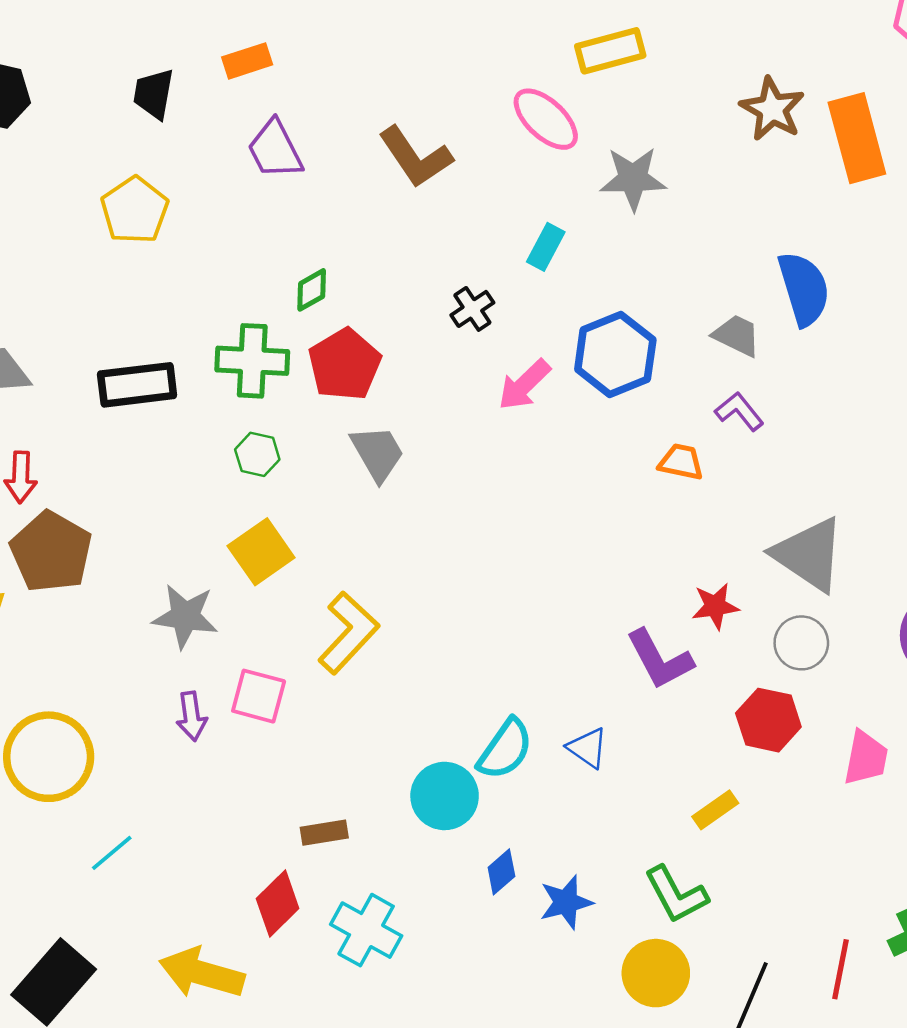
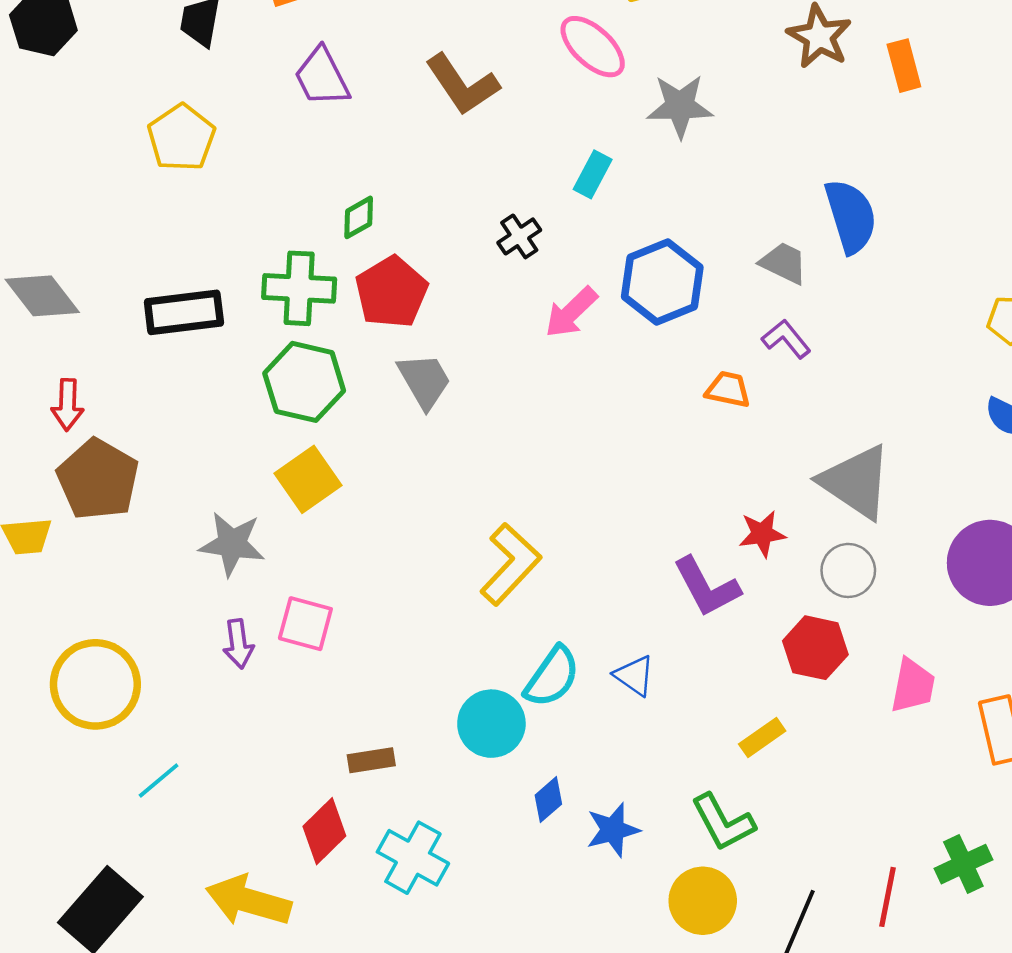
orange rectangle: (857, 138) -> (904, 66), size x0.6
green hexagon: (257, 454) -> (304, 382), size x1.8
yellow L-shape: (348, 633) -> (510, 564), moved

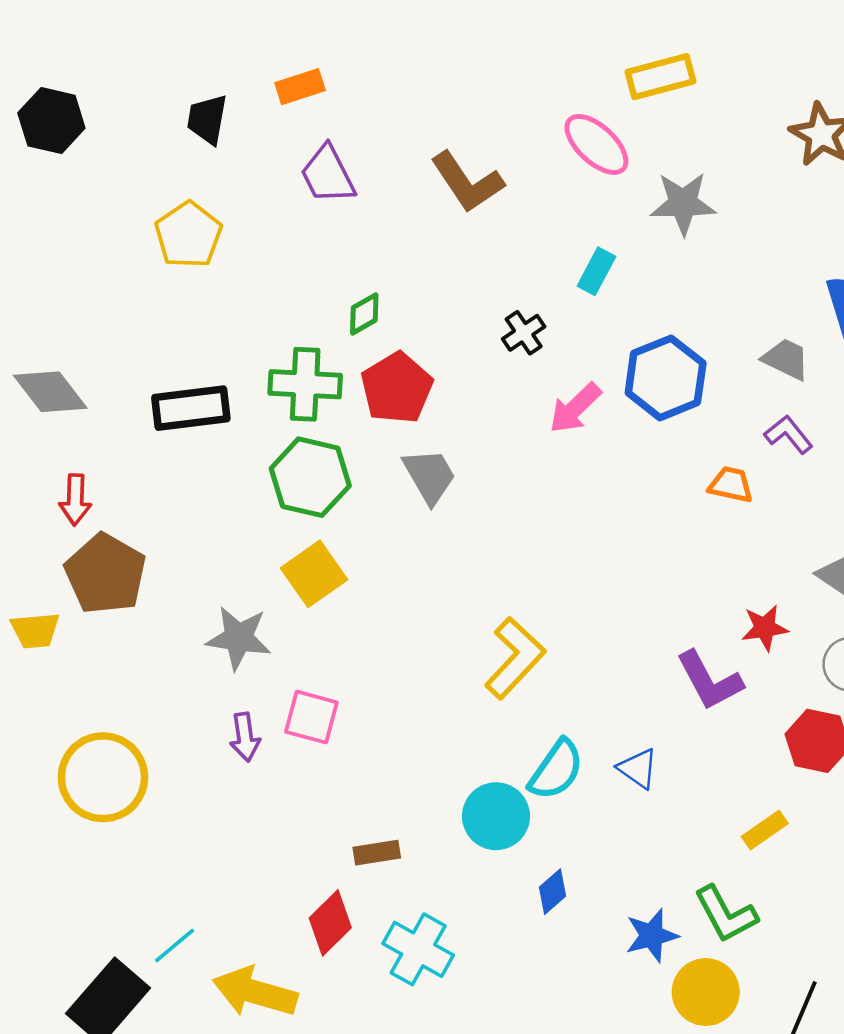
cyan line: (159, 781) -> (175, 946), moved
blue star: (613, 830) -> (652, 935), moved

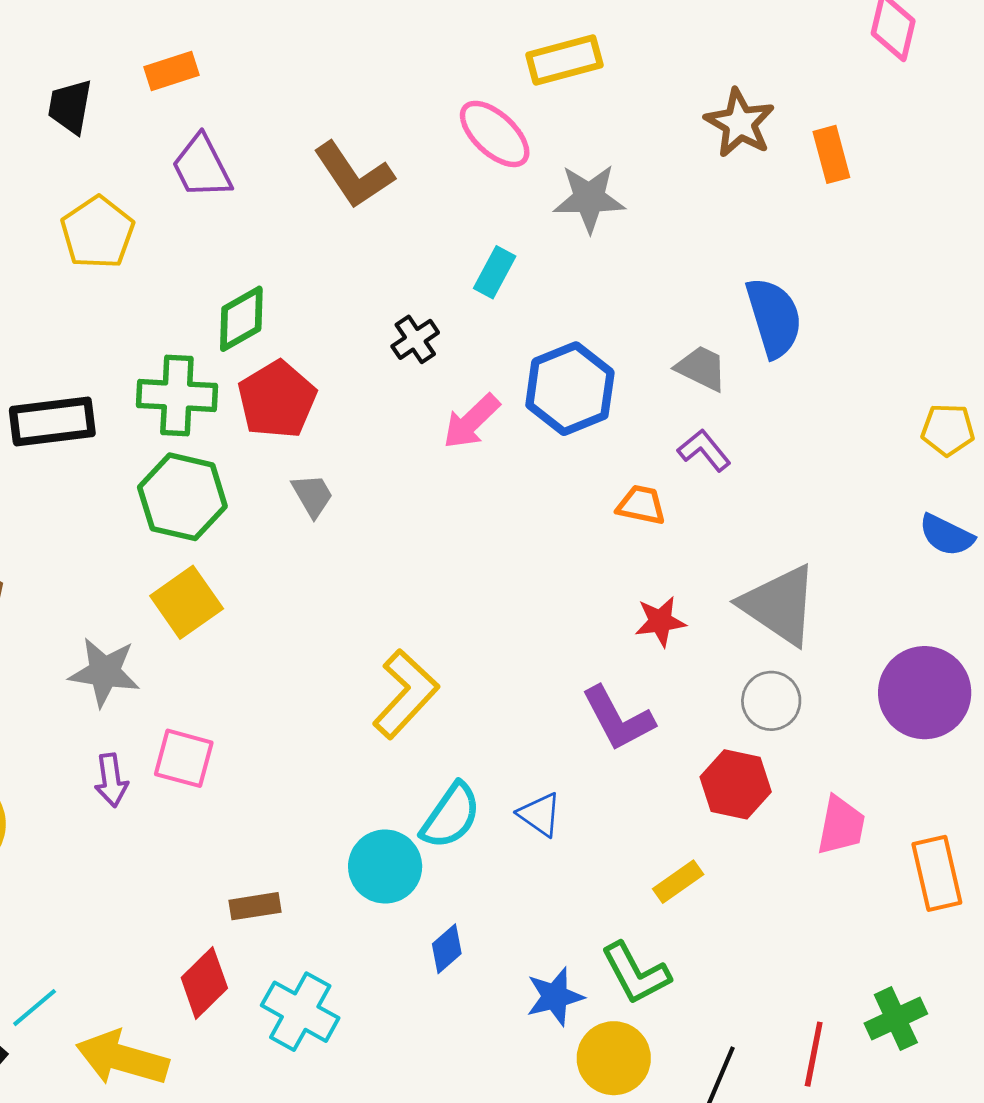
yellow pentagon: (188, 235) -> (98, 233), moved
green diamond: (364, 314) -> (241, 319), size x1.4
gray trapezoid: (429, 476) -> (313, 495), size x0.7
red star: (765, 628) -> (660, 621), moved

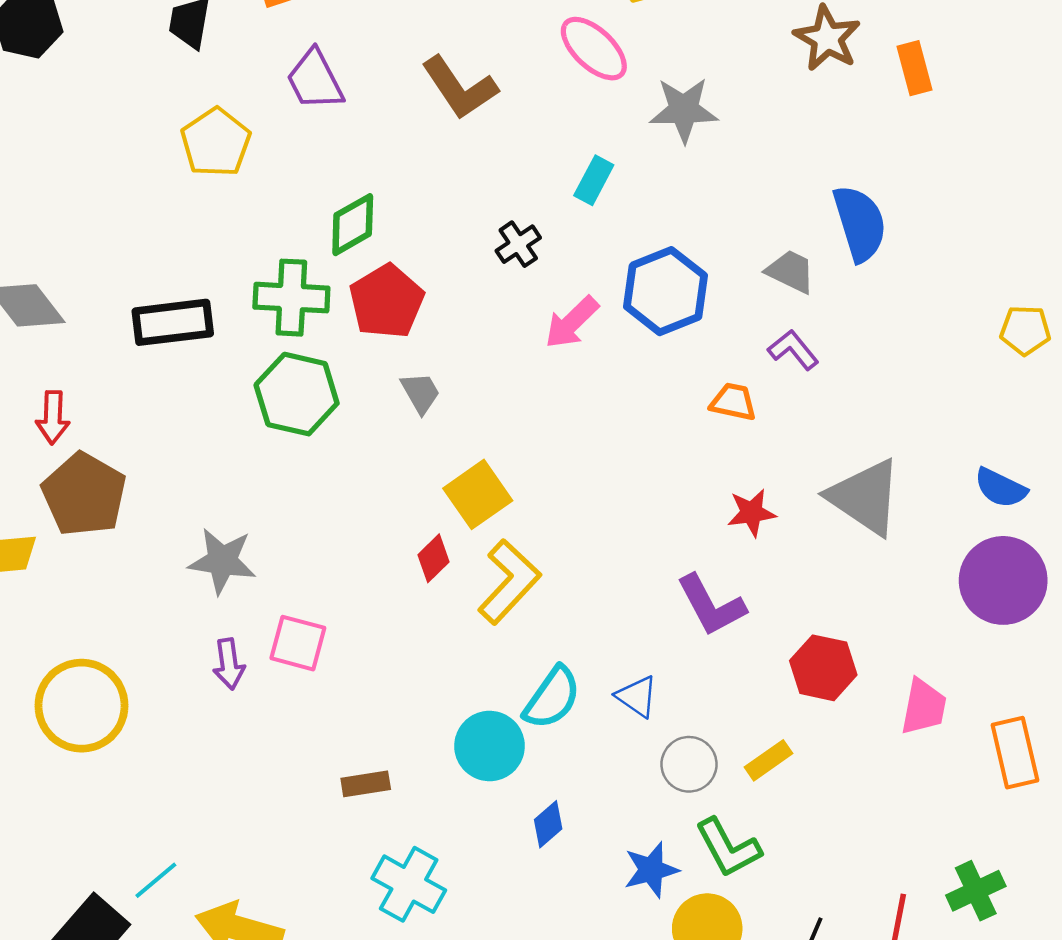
blue semicircle: (946, 535) -> (1001, 488), moved
yellow square: (187, 602) -> (478, 494), moved
gray circle: (771, 701) -> (689, 764), moved
red diamond: (204, 983) -> (433, 558), moved, size x0.7

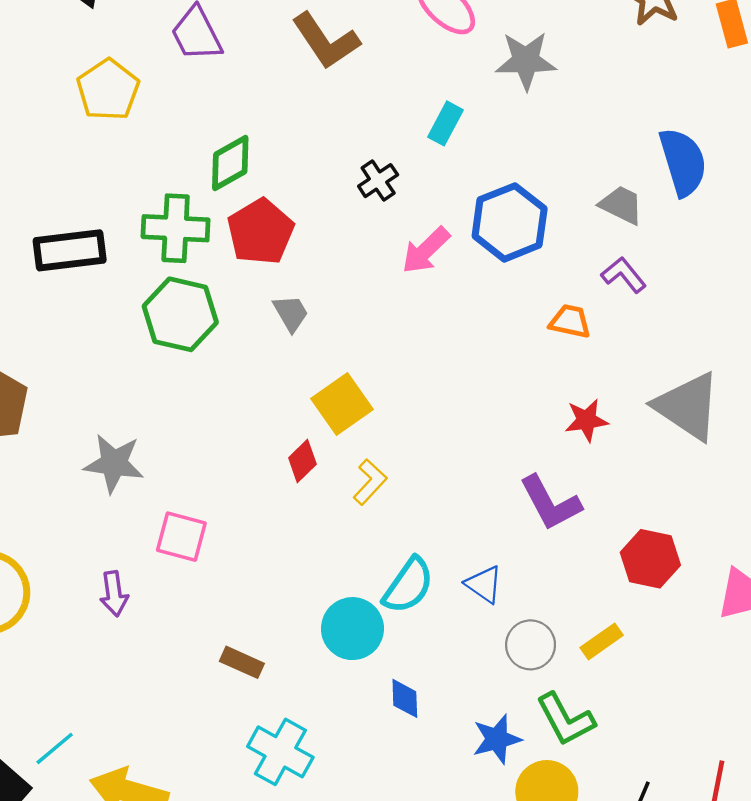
yellow L-shape: (509, 582) -> (370, 482), size x0.6
purple arrow: (229, 664) -> (114, 594), moved
brown rectangle: (366, 784) -> (242, 662), turned 33
blue diamond: (548, 824) -> (405, 698), turned -51

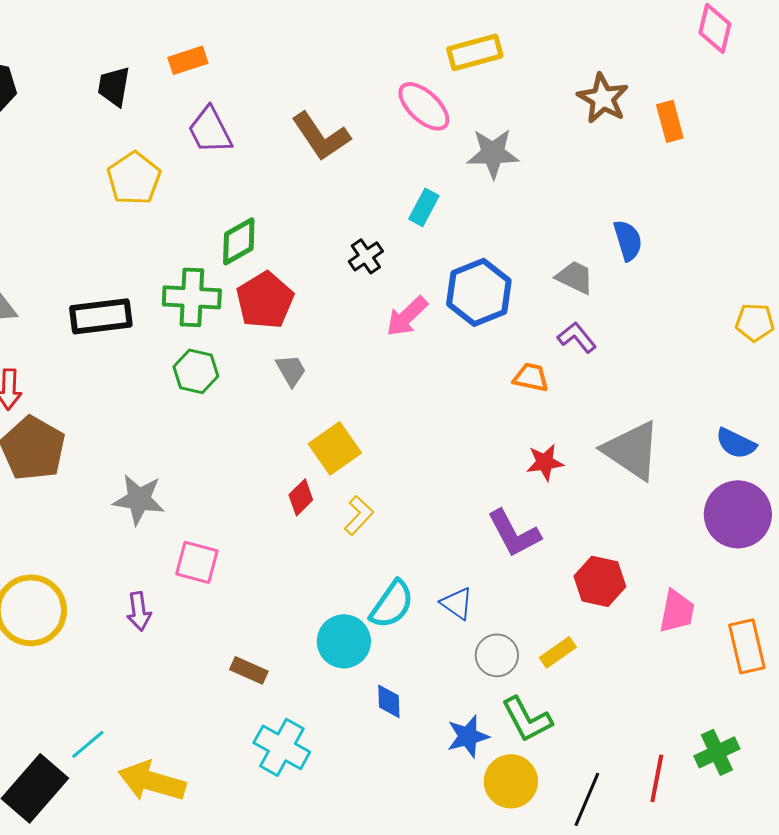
blue semicircle: (683, 162) -> (628, 240), size x0.7
green hexagon: (180, 314) -> (196, 371), size x0.7

